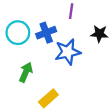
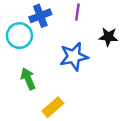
blue cross: (46, 33) -> (40, 16), moved
green arrow: (26, 72) -> (28, 79), turned -48

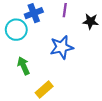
black star: (108, 37) -> (91, 21), moved

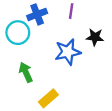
black star: (91, 21) -> (95, 37), moved

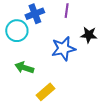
green arrow: (26, 72) -> (24, 68), turned -48

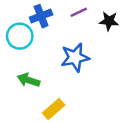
purple line: (67, 11) -> (79, 12), turned 56
black star: (89, 35) -> (109, 21), moved

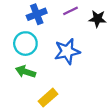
cyan circle: (20, 36) -> (25, 44), moved

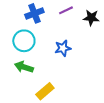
blue star: (67, 51) -> (63, 48), size x0.7

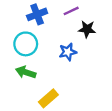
black star: (91, 18) -> (87, 29), moved

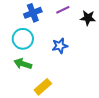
black star: (87, 29) -> (88, 18), moved

